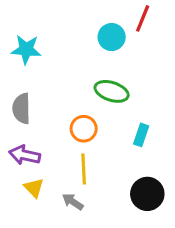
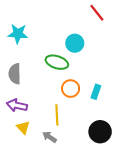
red line: (143, 18) -> (97, 13), turned -60
cyan circle: (112, 37) -> (75, 43), moved
green ellipse: (112, 91) -> (57, 62), moved
orange circle: (84, 129) -> (71, 89), moved

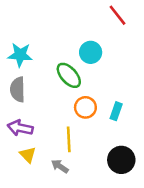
cyan star: (18, 34) -> (20, 55), moved
green ellipse: (57, 62) -> (69, 75), turned 30

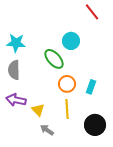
yellow line: (69, 139) -> (67, 109), moved
yellow triangle: (28, 155) -> (38, 110), moved

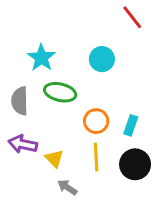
cyan star: (16, 43) -> (41, 58), moved, turned 30
green ellipse: (54, 59) -> (60, 92), moved, turned -35
black circle: (95, 125) -> (135, 164), moved

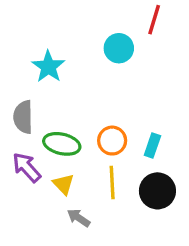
red line: (132, 17) -> (154, 20), turned 55
cyan circle: (102, 59) -> (119, 48), moved
green ellipse: (60, 92) -> (62, 144), moved
purple arrow: (23, 144) -> (27, 167), turned 36

